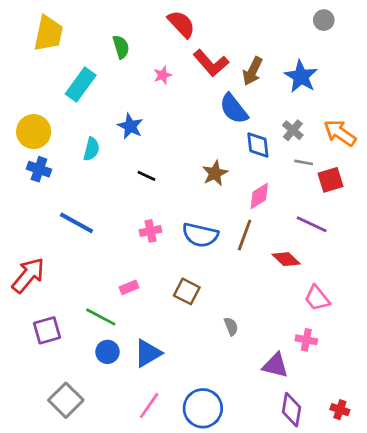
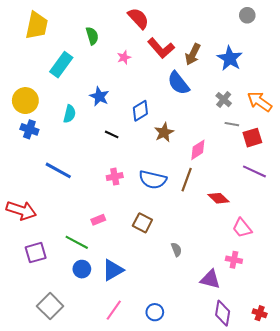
blue diamond: (258, 145) -> (140, 111), moved, turned 65
purple line: (312, 224) -> (254, 171), moved
red arrow: (28, 275) -> (21, 210), turned 68
blue circle: (203, 408) -> (155, 312), size x0.6

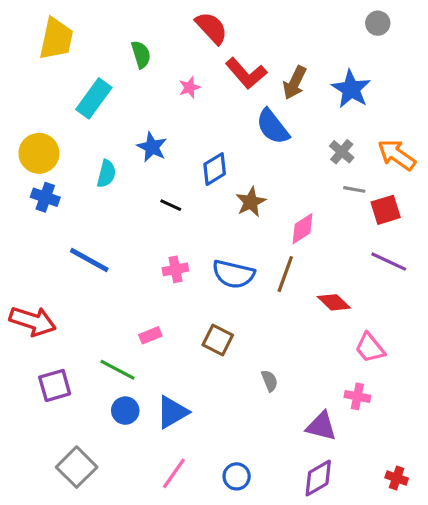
purple diamond: (223, 313) -> (318, 478), moved, turned 50

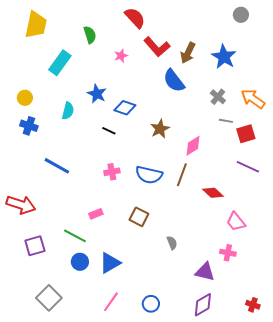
yellow circle: (39, 153) -> (25, 98), size x0.6
blue diamond: (215, 169) -> (125, 108), moved, turned 50

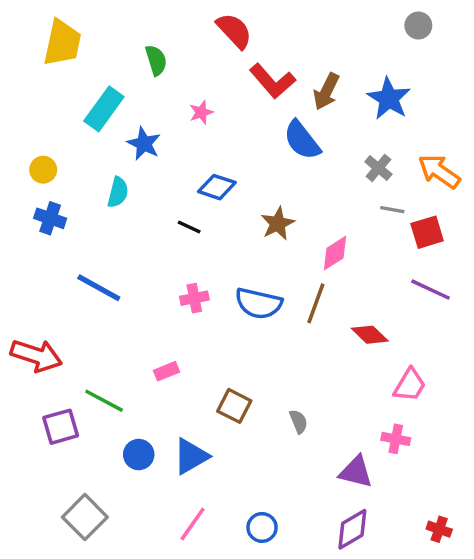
pink star: (121, 56) -> (201, 112), moved
blue star: (97, 94) -> (144, 144), moved
brown square: (139, 217) -> (234, 406), moved
pink trapezoid: (236, 222) -> (410, 385), turned -110
green line: (75, 236) -> (104, 401), moved

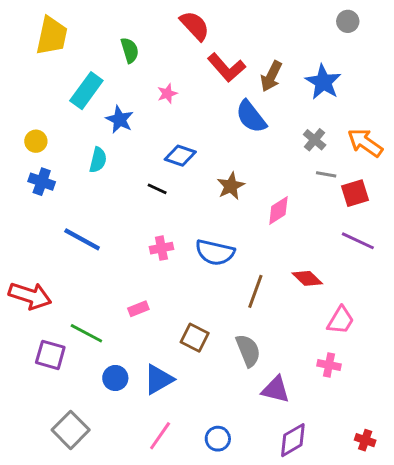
brown line: (316, 303) -> (255, 291), moved
gray semicircle: (299, 422) -> (248, 351), size x1.6
purple square: (61, 427) -> (50, 355), turned 32
purple triangle: (356, 472) -> (276, 390), moved

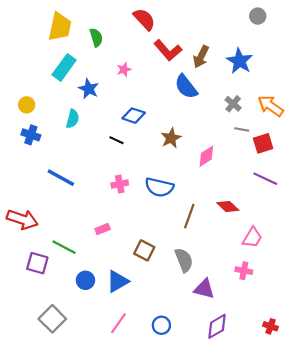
yellow trapezoid: (52, 36) -> (60, 27), moved

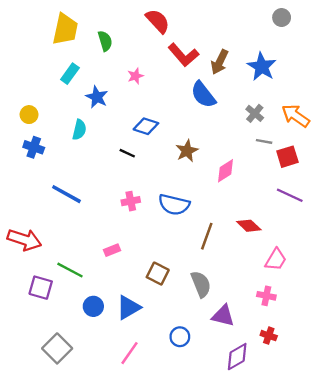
cyan rectangle: (64, 67) -> (70, 74), size x0.7
blue circle: (161, 325) -> (180, 337), moved
red cross: (271, 326) -> (269, 336), moved

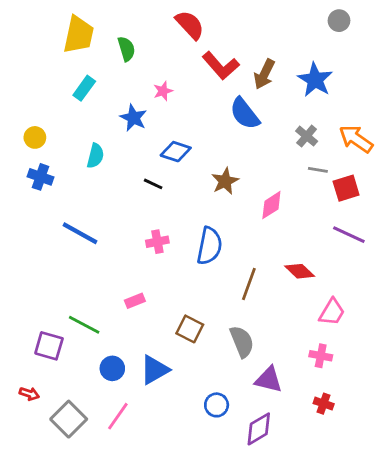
blue star: (97, 97) -> (133, 118), moved
blue semicircle: (174, 205) -> (209, 246), turned -92
red arrow: (24, 240) -> (29, 394), moved, size x0.5
pink line: (130, 353) -> (118, 416), moved
purple diamond: (237, 357) -> (259, 429), moved

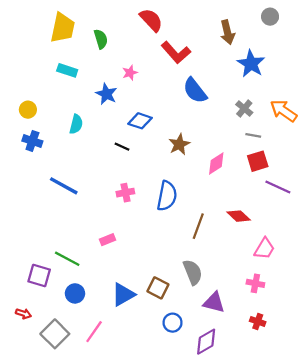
brown arrow: (264, 74) -> (227, 32), moved, turned -40
cyan rectangle: (84, 88) -> (67, 70), turned 72
red square: (346, 188) -> (258, 161), moved
brown square: (190, 329) -> (158, 288), moved
blue circle: (112, 368) -> (75, 293), moved

